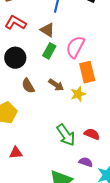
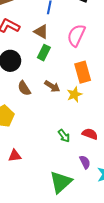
pink semicircle: (75, 47) -> (76, 35), moved
green arrow: (66, 135) -> (64, 136), size x0.6
purple semicircle: (86, 162) -> (85, 162), turned 48

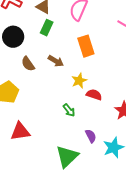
yellow star: (74, 94) -> (79, 81), moved
red semicircle: (90, 134) -> (94, 95), moved
red triangle: (15, 156) -> (20, 131), size x1.5

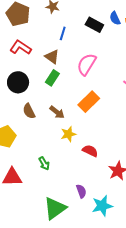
orange rectangle: (86, 46) -> (89, 102), turned 55
yellow star: (79, 81) -> (68, 134), moved
green arrow: (69, 110) -> (44, 163), moved

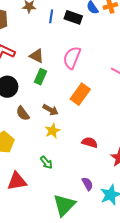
blue line: (63, 33) -> (51, 16), moved
yellow star: (68, 134) -> (52, 131), moved

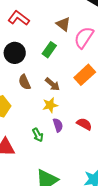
brown triangle: (37, 56) -> (63, 24), moved
purple semicircle: (87, 184) -> (58, 125), moved

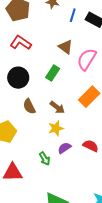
purple semicircle: (58, 125) -> (64, 148), turned -104

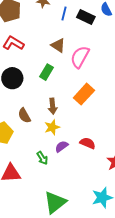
brown semicircle: (29, 106) -> (24, 116), moved
brown arrow: (57, 107) -> (53, 106), turned 49

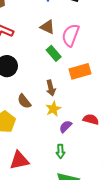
green rectangle: (46, 72) -> (54, 53), moved, turned -63
orange rectangle: (84, 94) -> (80, 71), turned 40
green arrow: (42, 158) -> (60, 151), moved, turned 40

